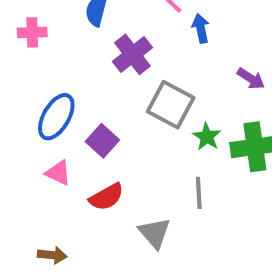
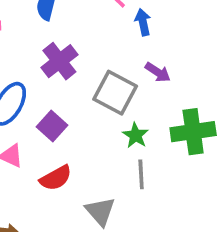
purple cross: (133, 54) -> (59, 61), moved
purple arrow: (251, 79) -> (158, 72), moved
green star: (207, 137) -> (136, 135), moved

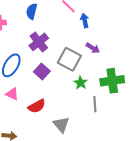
purple square: (52, 126) -> (42, 72), moved
gray line: (141, 174) -> (95, 104), moved

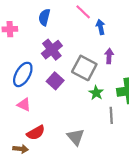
purple arrow: (93, 48) -> (109, 56), turned -120
red semicircle: (37, 106) -> (36, 133), moved

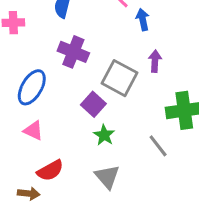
purple cross: (52, 50) -> (73, 52), turned -30
purple square: (55, 81) -> (93, 104), moved
green star: (96, 93) -> (104, 135), moved
gray line: (111, 115) -> (158, 146), turned -35

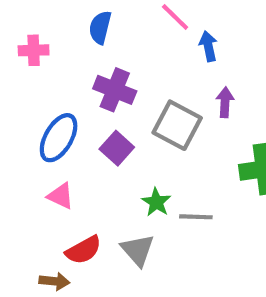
purple square: (93, 104) -> (117, 148), moved
gray line: (158, 146) -> (196, 217), moved, turned -50
gray triangle: (107, 177) -> (138, 250), moved

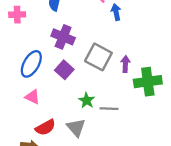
purple arrow: (225, 102) -> (125, 64), moved

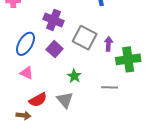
gray line: (109, 109) -> (110, 87), moved

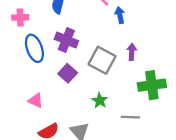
blue ellipse: (25, 44) -> (34, 48), moved, turned -50
purple arrow: (108, 44) -> (132, 52), moved
green star: (74, 76) -> (100, 101), moved

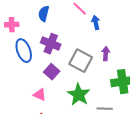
pink triangle: (36, 101) -> (40, 95), moved
green star: (100, 101) -> (79, 95), size x1.6

